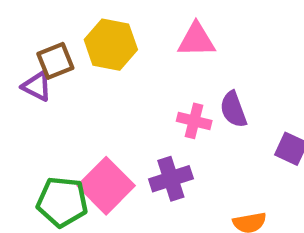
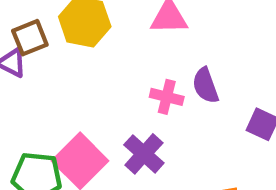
purple cross: (171, 179) -> (144, 154), turned -30

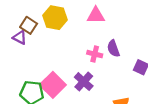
brown square: (30, 38) -> (29, 25), turned -35

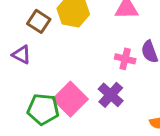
purple triangle: (20, 37) -> (21, 55), moved

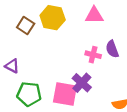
purple triangle: (21, 55) -> (12, 66), moved
pink square: (70, 99) -> (65, 94), moved, turned -35

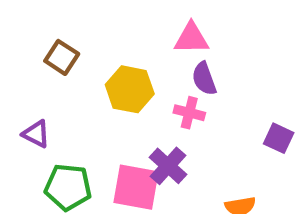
yellow hexagon: (53, 18) -> (130, 89), moved
purple semicircle: (112, 49) -> (204, 79), moved

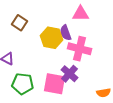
purple semicircle: (204, 79) -> (66, 33), moved
pink cross: (189, 113) -> (80, 49), size x1.6

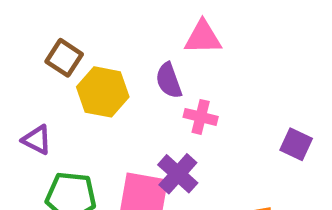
yellow hexagon: (52, 38) -> (103, 92), moved
pink cross: (80, 49) -> (201, 117), size x0.6

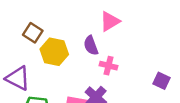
pink triangle: (203, 37) -> (110, 21), turned -30
purple triangle: (37, 140) -> (18, 78), size x1.5

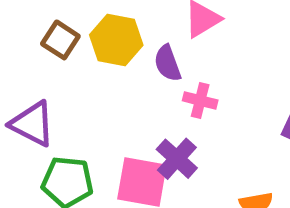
yellow hexagon: (54, 52) -> (116, 40), moved

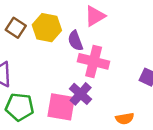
pink cross: (200, 100) -> (94, 61), size x1.6

